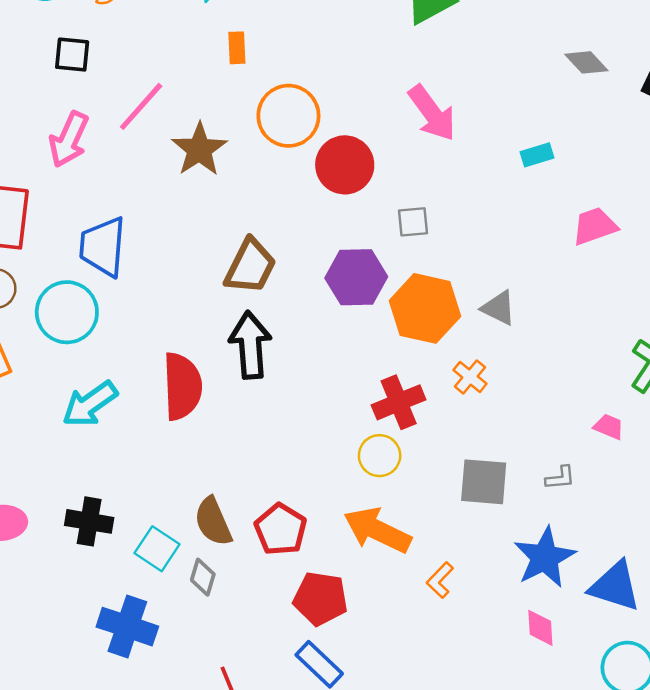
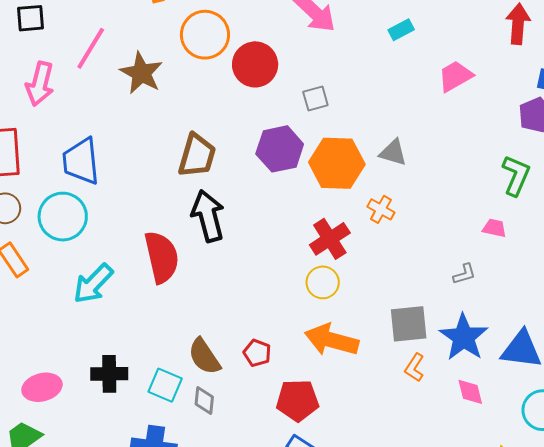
gray square: (484, 482) -> (409, 324), moved
red pentagon: (281, 529) -> (257, 353), size x0.7
orange L-shape: (440, 580) -> (414, 368), moved

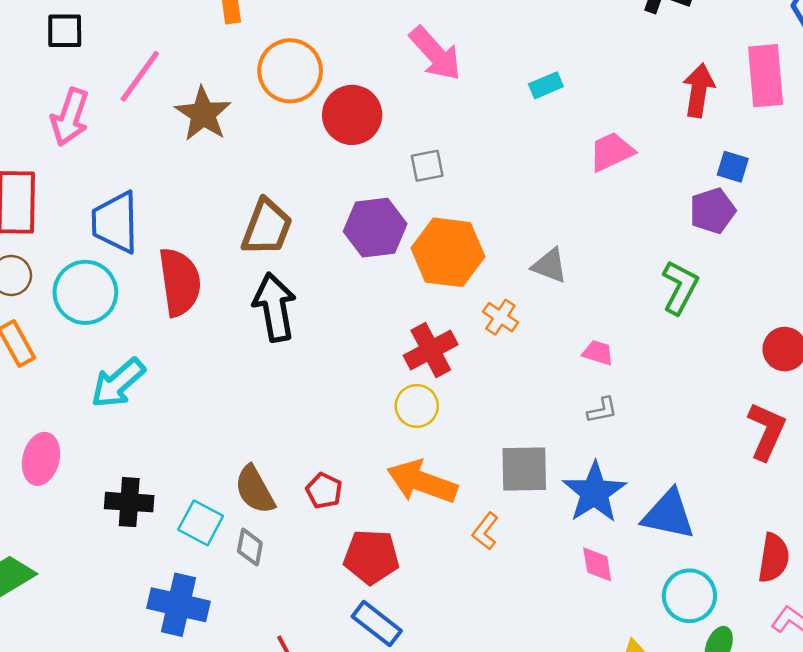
gray triangle: (393, 152) -> (550, 266), moved
pink trapezoid: (494, 228) -> (598, 353), moved
red semicircle: (162, 257) -> (180, 282), moved
orange L-shape: (414, 368) -> (485, 531), moved
pink ellipse: (42, 387) -> (41, 459), moved, turned -66

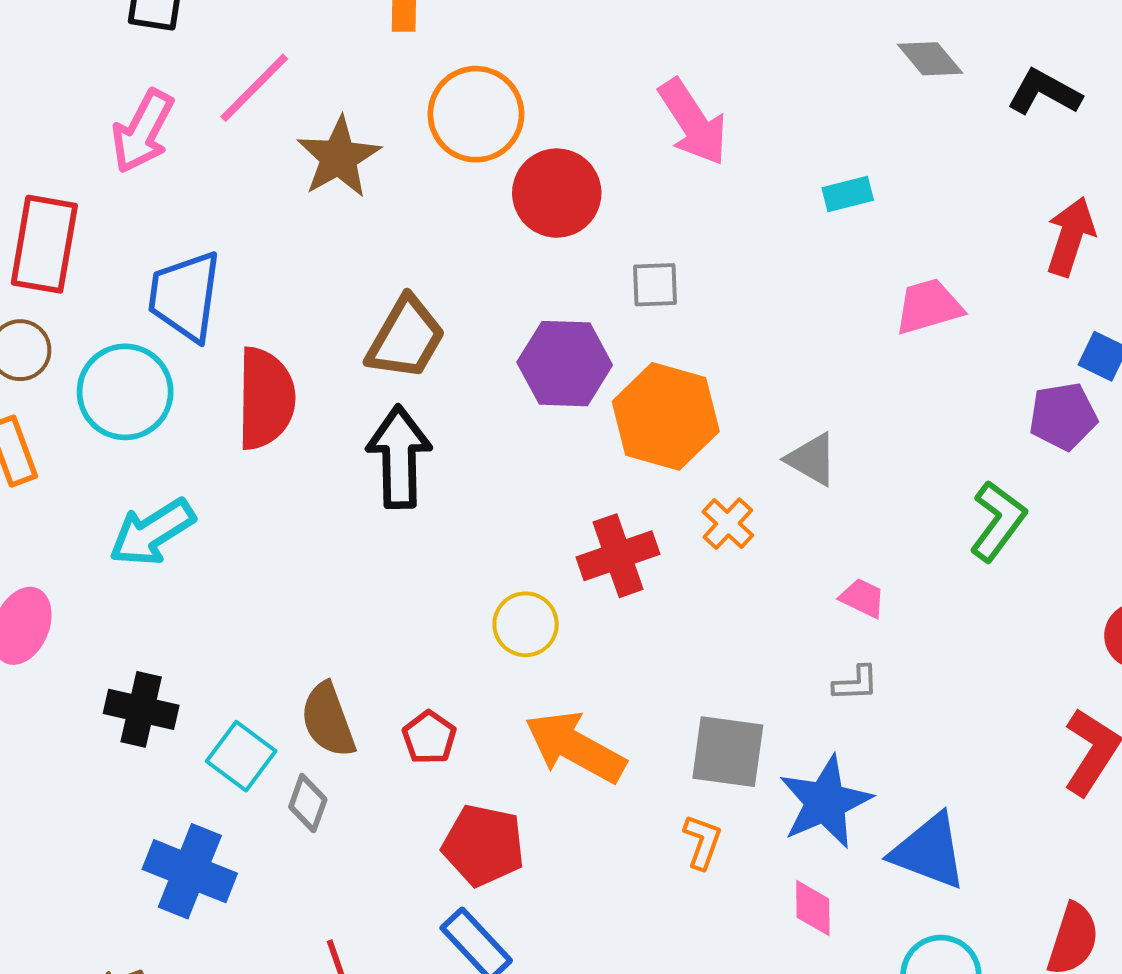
yellow circle: (417, 406) -> (526, 624), moved
orange L-shape: (485, 531) -> (702, 842), moved, turned 153

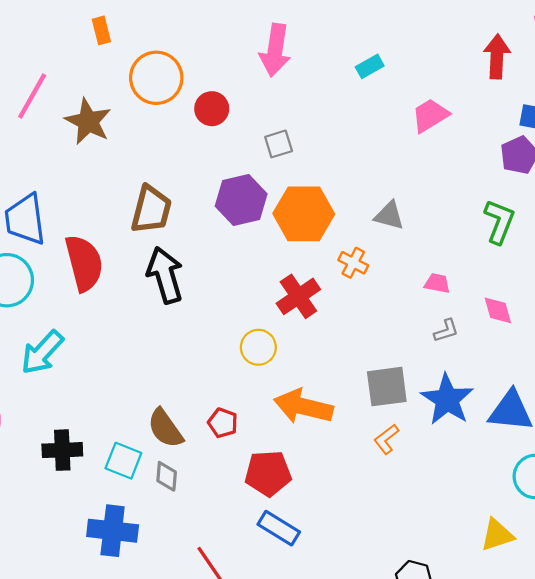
pink arrow: (693, 122) -> (275, 50), turned 57
red circle: (557, 193) -> (212, 109), size x0.7
orange L-shape: (702, 842) -> (386, 439), turned -132
pink diamond: (813, 908) -> (498, 310), moved

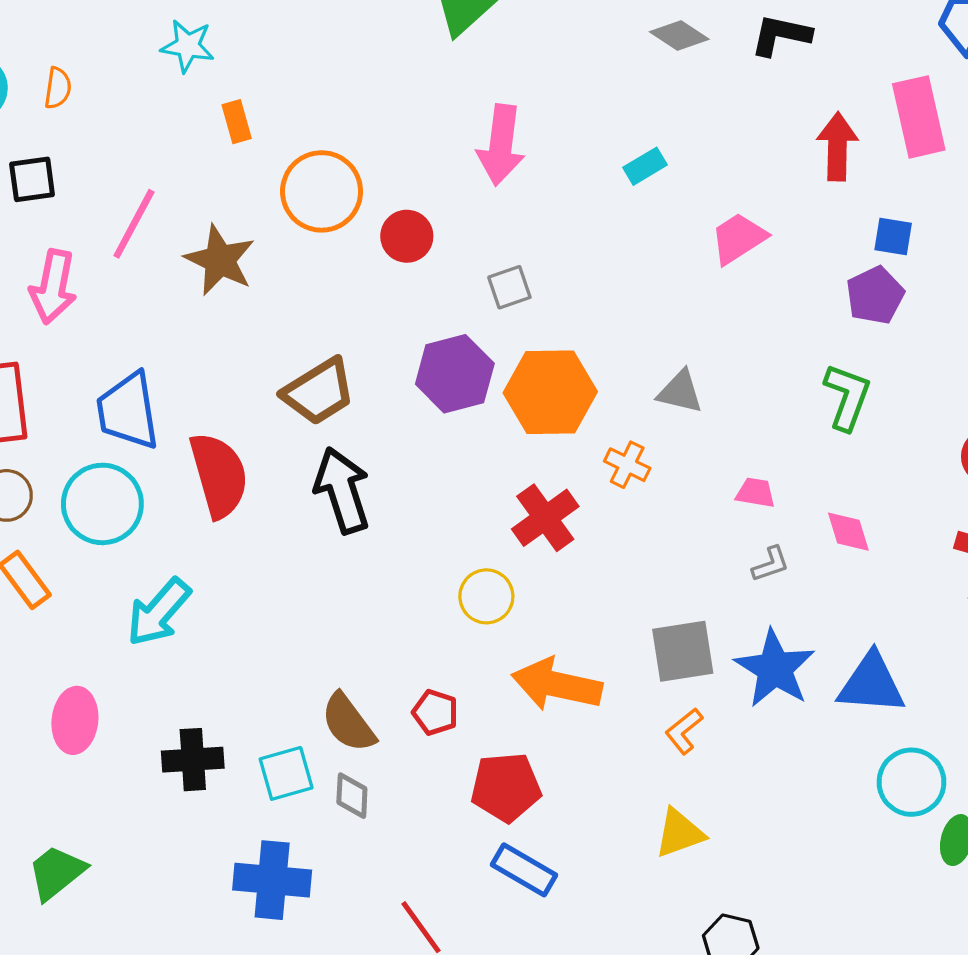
brown trapezoid: (151, 210) -> (319, 392), turned 45
cyan square: (123, 461) -> (286, 773), turned -36
yellow triangle: (497, 535) -> (679, 833), moved

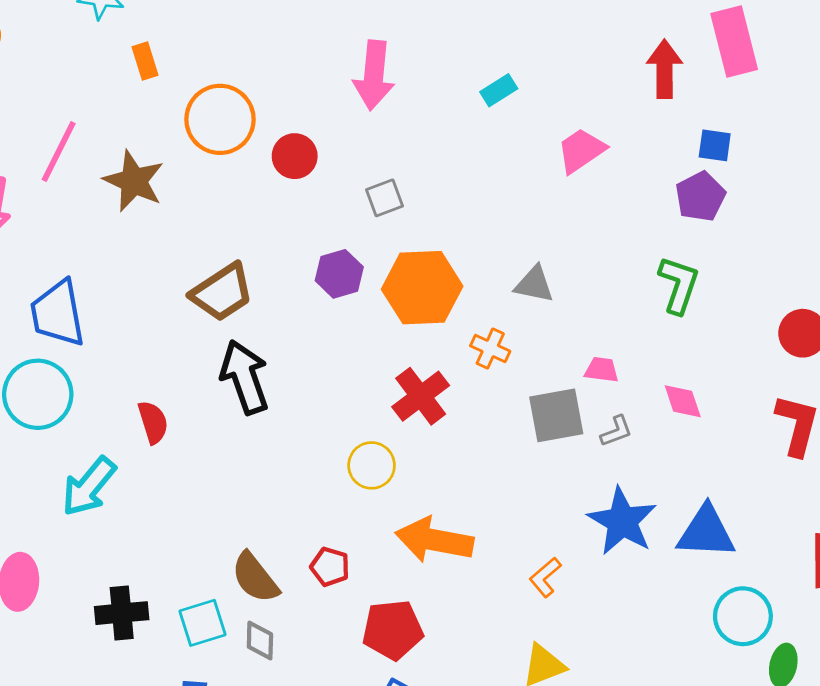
purple hexagon: (455, 374) -> (339, 274), size x0.7
red semicircle: (219, 475) -> (153, 422), moved, size x0.6
gray square: (683, 651) -> (556, 415), moved

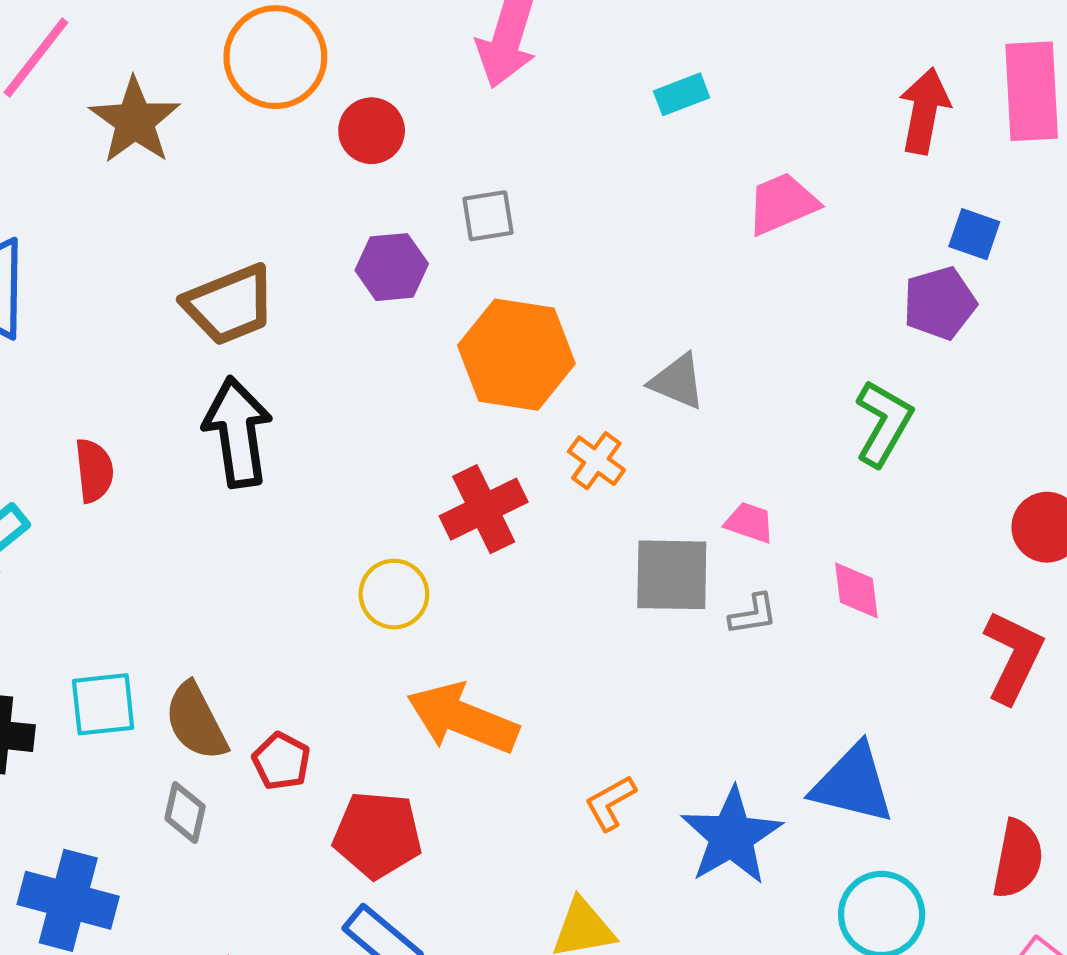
purple hexagon: (339, 274) -> (392, 267), moved
blue star: (622, 521) -> (731, 836), moved
red pentagon: (330, 567) -> (281, 761), moved
cyan square: (202, 623) -> (103, 704), moved

